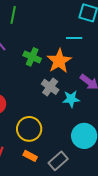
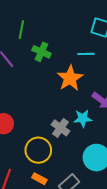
green cross: (32, 57) -> (41, 52), moved
gray cross: (50, 87) -> (61, 128), moved

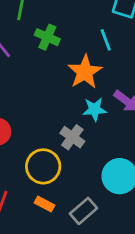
cyan line: (86, 54) -> (106, 40), turned 70
cyan star: (83, 118) -> (95, 109), moved

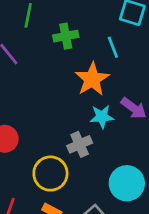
green cross: (47, 37) -> (66, 36), moved, turned -35
gray cross: (72, 137) -> (80, 144), turned 30

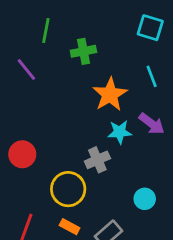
cyan line: (113, 47) -> (152, 76), moved
cyan circle: (127, 183) -> (145, 199), size x0.6

